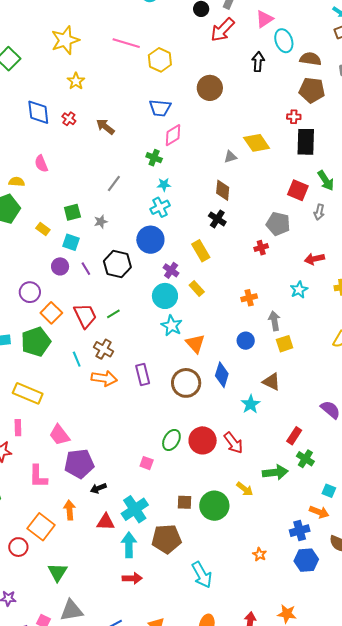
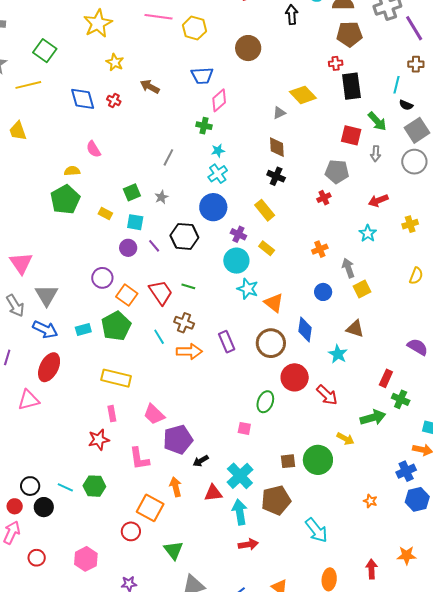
brown arrow: (105, 127) -> (150, 87), moved
green line: (113, 314) -> (188, 286), turned 56
red circle: (203, 440) -> (295, 377), moved

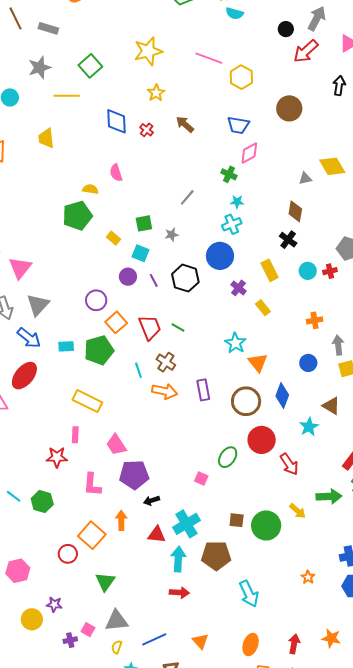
cyan circle: (236, 261) -> (308, 271), moved, size x0.7

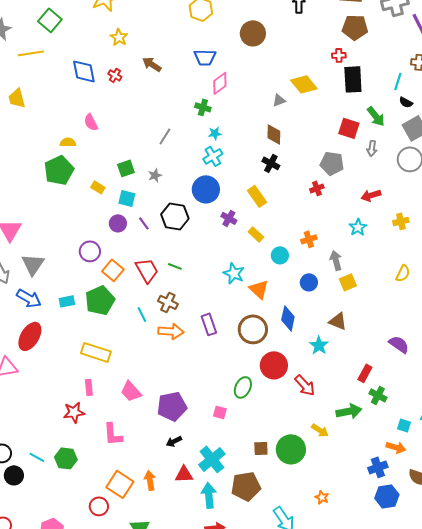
cyan circle: (308, 271) -> (280, 255), moved
purple pentagon: (134, 475) -> (172, 406), moved
orange arrow: (121, 520) -> (150, 480), moved
orange star: (308, 577) -> (322, 497), moved

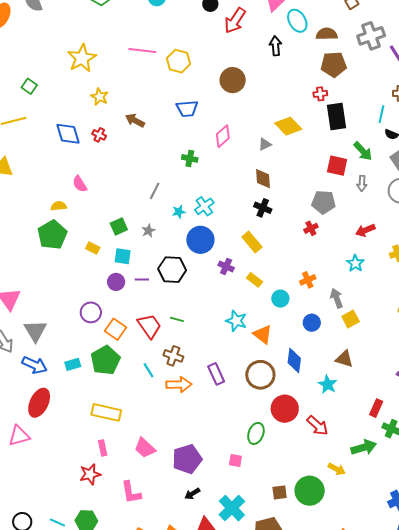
green square: (50, 20) -> (29, 86), size x0.7
pink diamond: (220, 83) -> (223, 136), moved
cyan star: (215, 133) -> (179, 212), moved
purple line: (144, 223) -> (142, 279), turned -48

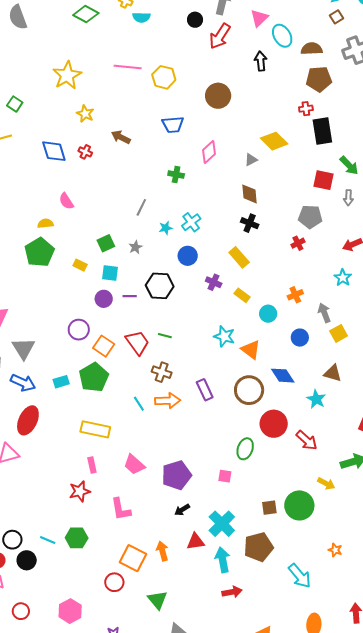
blue circle: (200, 240) -> (188, 256), size x0.7
blue diamond: (294, 361) -> (283, 376), turned -40
cyan line: (149, 370) -> (139, 404), moved

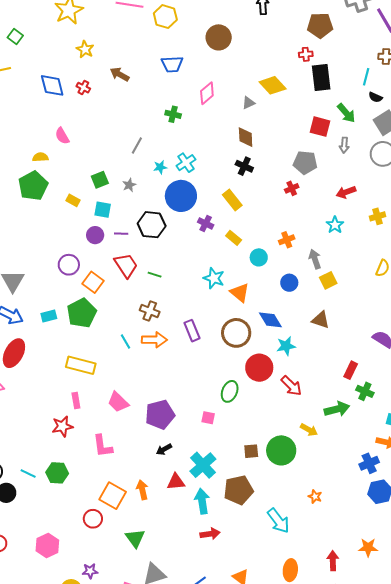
blue circle: (188, 256) -> (181, 196), size x1.6
red trapezoid: (137, 343) -> (126, 265), moved
cyan star: (316, 399) -> (286, 346), moved, turned 30

